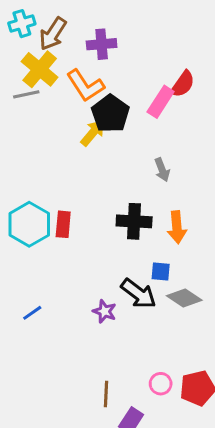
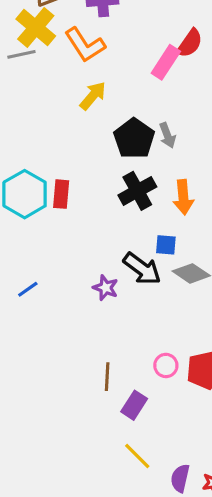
black pentagon: (110, 114) -> (134, 139), moved
black cross: (134, 221) -> (137, 191), turned -32

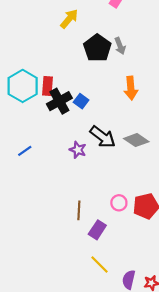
black cross: (137, 191) -> (59, 101), moved
blue square: (166, 245) -> (81, 101), moved, turned 32

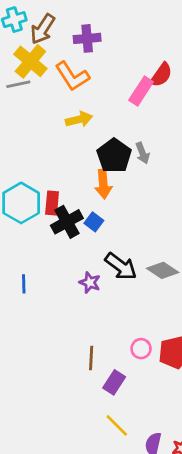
yellow arrow: (69, 19) -> (79, 119), turned 36
orange arrow: (131, 88) -> (103, 184), moved
blue line: (25, 151) -> (24, 284), turned -56

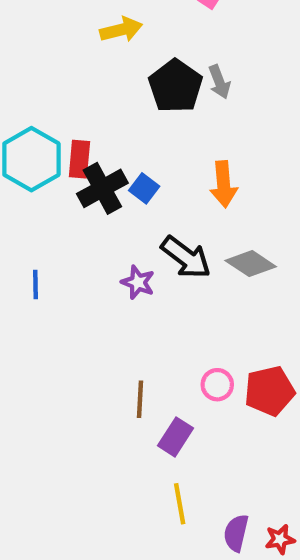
orange arrow: (103, 184) -> (224, 184), moved
yellow line: (117, 425) -> (180, 504), turned 35

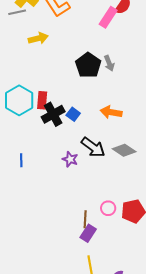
yellow arrow: (121, 30) -> (38, 38), moved
orange arrow: (224, 184) -> (111, 112), turned 105
brown line: (140, 399) -> (85, 219), moved

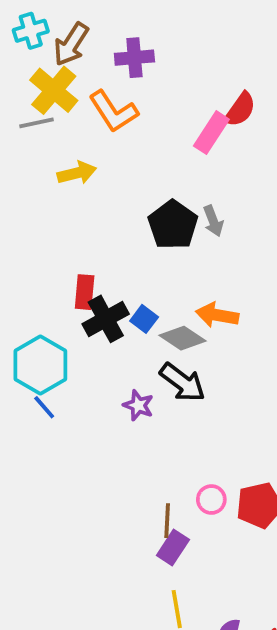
cyan hexagon: (19, 100) -> (40, 365), moved
gray diamond: (124, 150) -> (183, 338), moved
blue line: (21, 160) -> (44, 407), turned -40

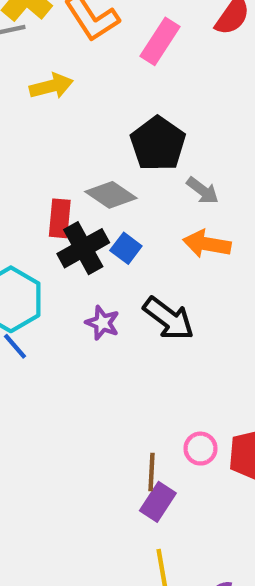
pink rectangle: (211, 133) -> (160, 41), moved
gray arrow: (213, 221) -> (203, 191), moved, turned -32
gray diamond: (183, 338) -> (111, 195), moved
purple star: (138, 405) -> (102, 323), moved

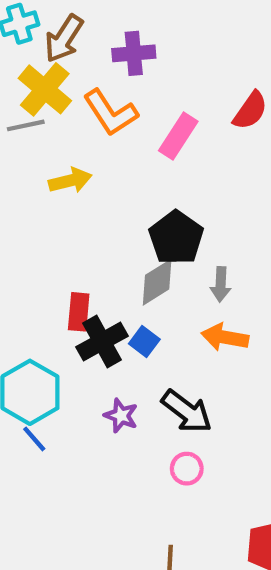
gray arrow: (203, 191) -> (221, 284), turned 56
gray diamond: (111, 195) -> (157, 282), moved, turned -66
pink circle: (200, 449) -> (187, 469), moved

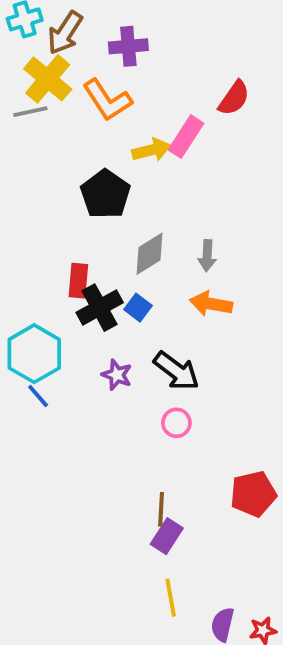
pink rectangle: (178, 136) -> (186, 137), moved
yellow arrow: (70, 180) -> (151, 150), moved
black pentagon: (176, 238) -> (105, 194), moved

